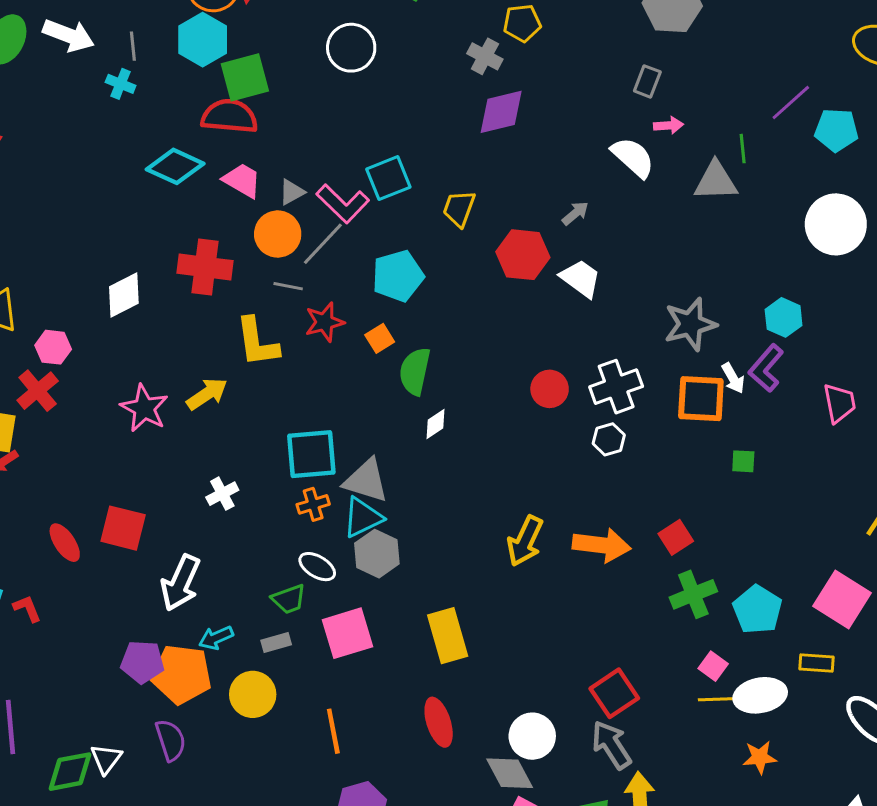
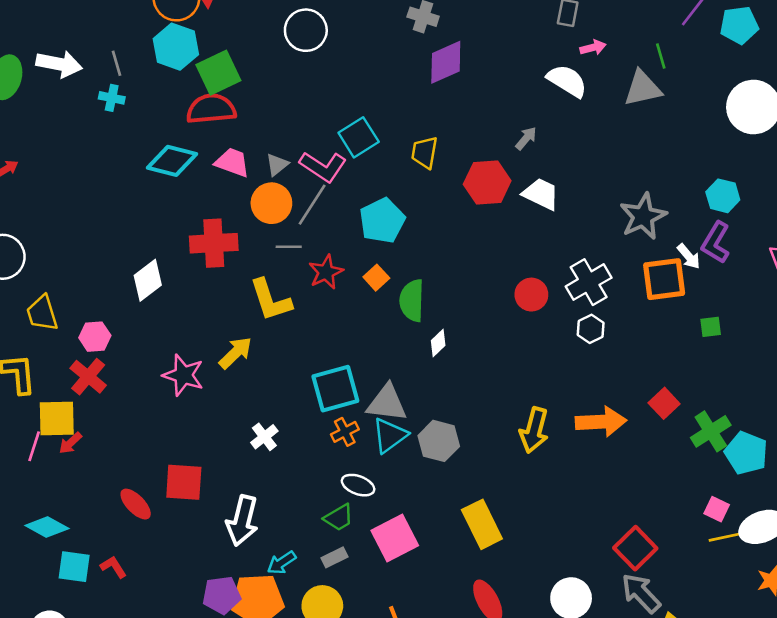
gray hexagon: (377, 554) -> (439, 441), moved
green cross: (693, 594) -> (711, 431), moved

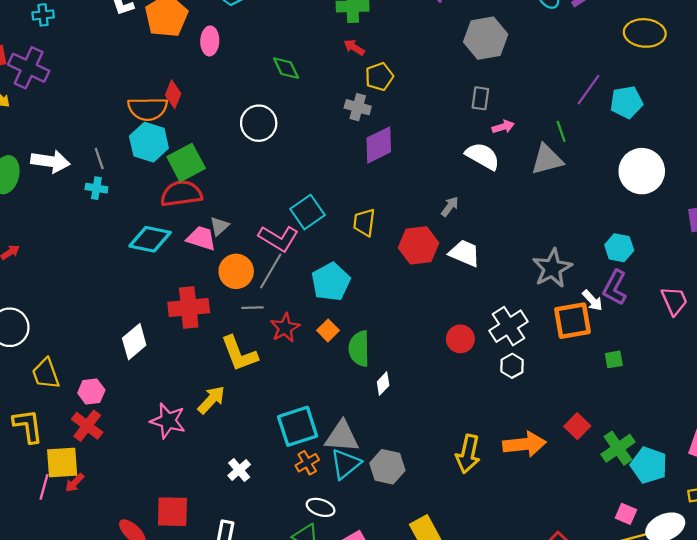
gray triangle: (277, 165) -> (219, 226), moved

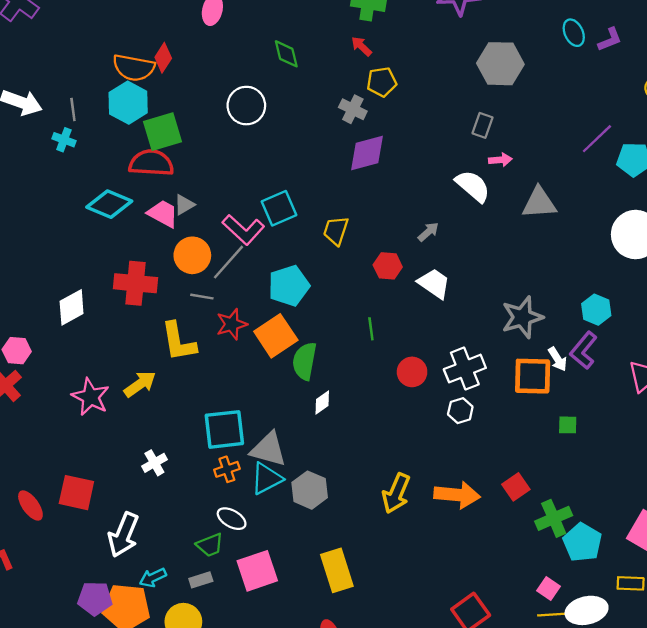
green line: (561, 131) -> (371, 329), moved
red hexagon: (419, 245) -> (388, 266), size x0.7
orange square: (328, 330) -> (276, 336), size x1.8

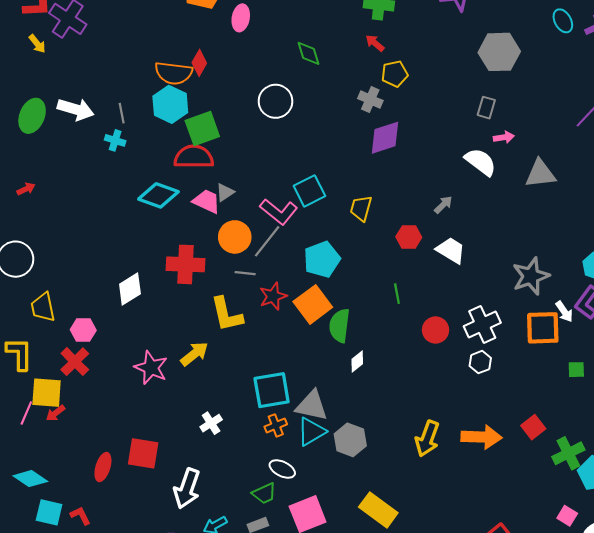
red ellipse: (30, 506) -> (103, 467), turned 56
yellow rectangle: (337, 570) -> (378, 510), turned -33

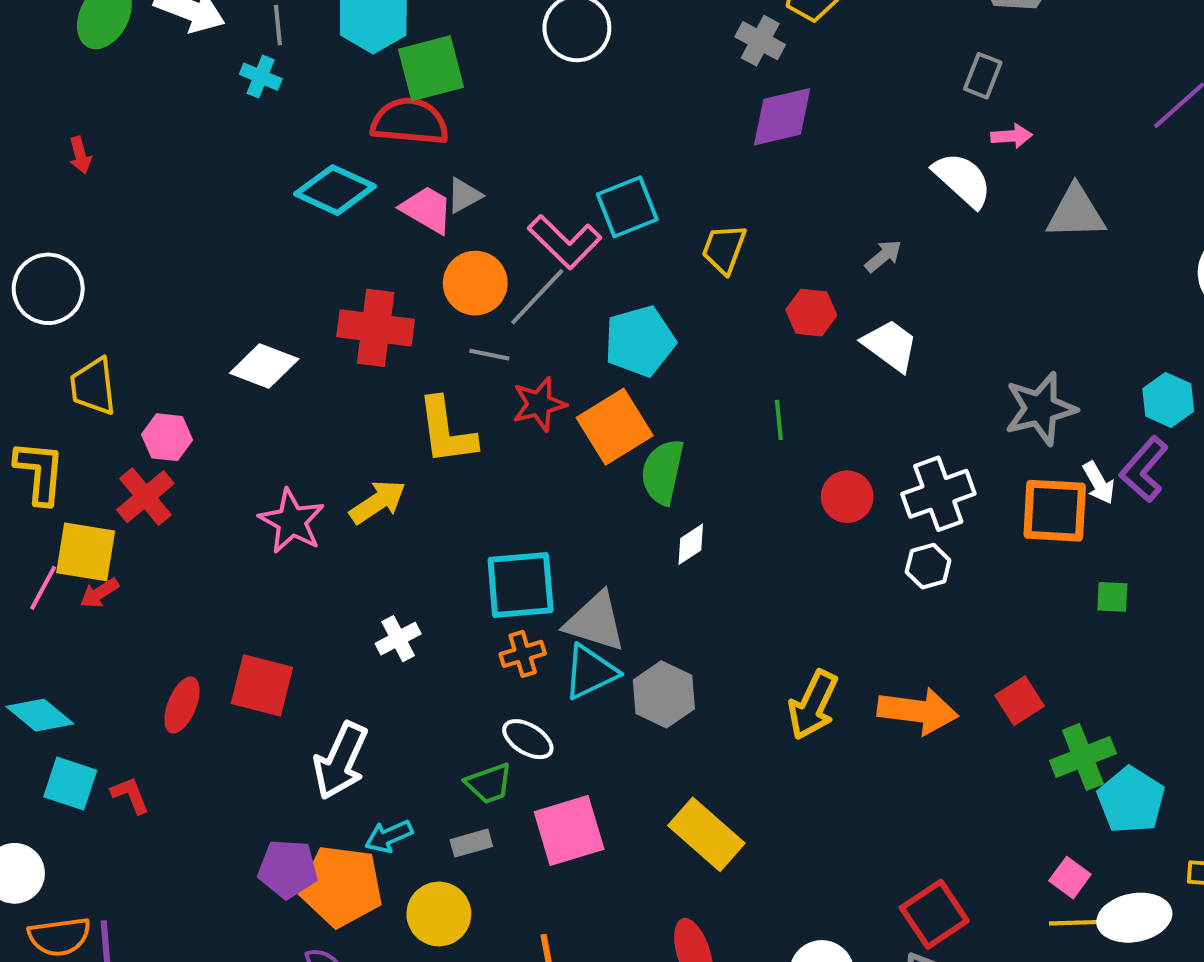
red arrow: (26, 189) -> (80, 155), turned 96
white diamond: (130, 289) -> (264, 366), turned 48

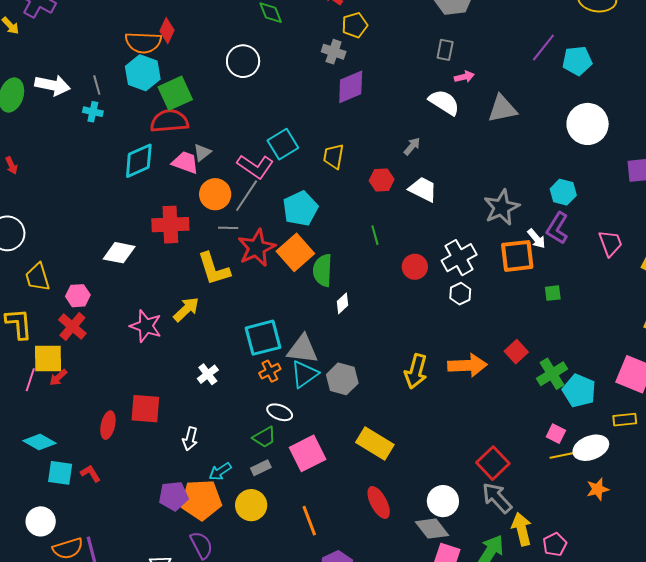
cyan diamond: (335, 190) -> (139, 161), turned -39
red star: (539, 404) -> (257, 248), size x1.4
white arrow: (341, 761) -> (190, 439), size x0.6

